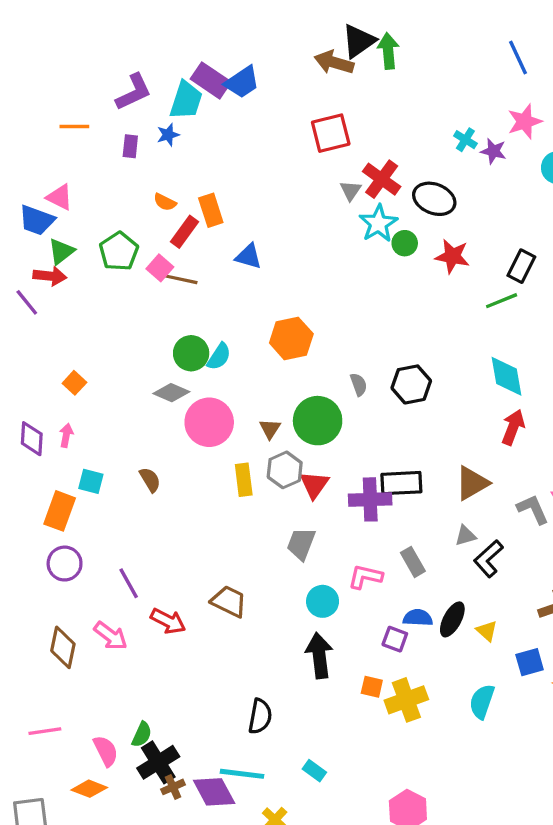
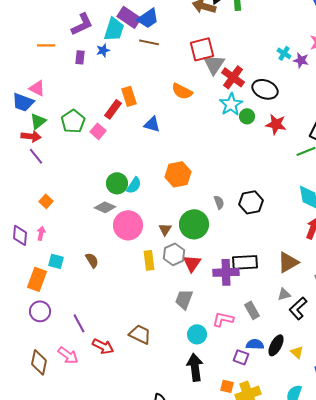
gray triangle: (350, 191) -> (214, 64), moved, size x1.6
orange semicircle: (165, 202) -> (182, 91), moved, size x1.5
brown line: (181, 279) -> (149, 42), moved
purple line: (27, 302) -> (36, 156), moved

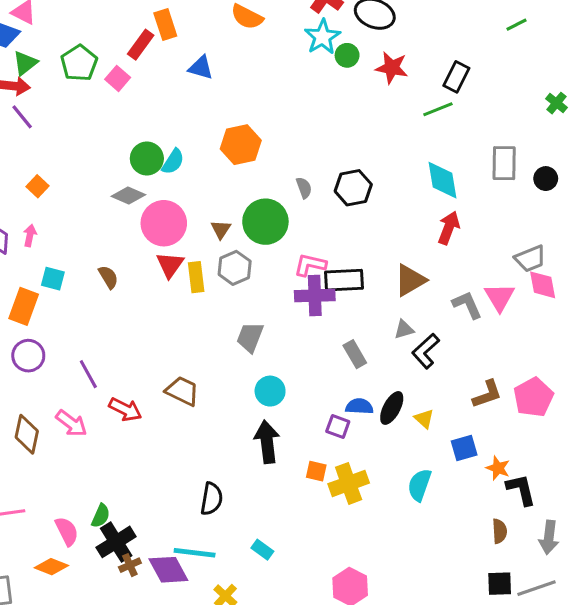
red triangle: (192, 263) -> (170, 265), moved
pink L-shape: (223, 319) -> (310, 265), moved

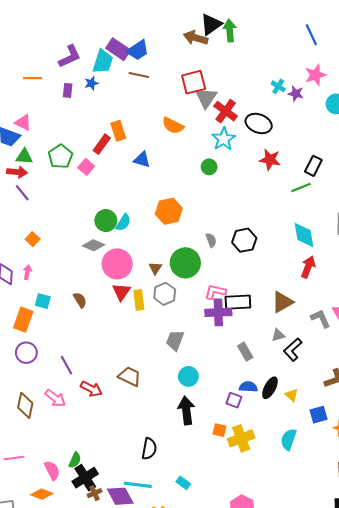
green circle: (347, 55) -> (209, 167), moved
green triangle: (25, 63) -> (24, 157), turned 42

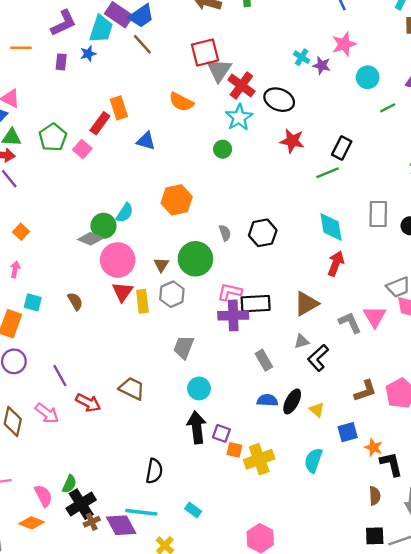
brown line: (139, 75) -> (142, 44), turned 36
green circle: (106, 221) -> (104, 226), moved
purple square: (234, 400) -> (221, 433), moved

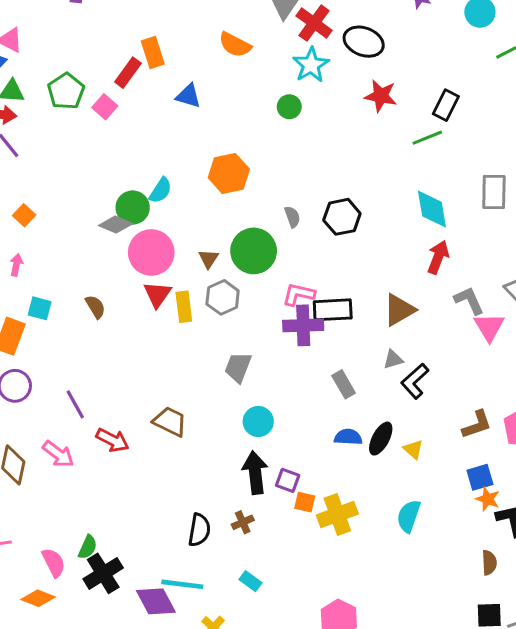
gray L-shape: (350, 322) -> (469, 301), moved
blue square: (348, 432) -> (480, 477), moved
brown cross: (92, 522) -> (243, 522), moved

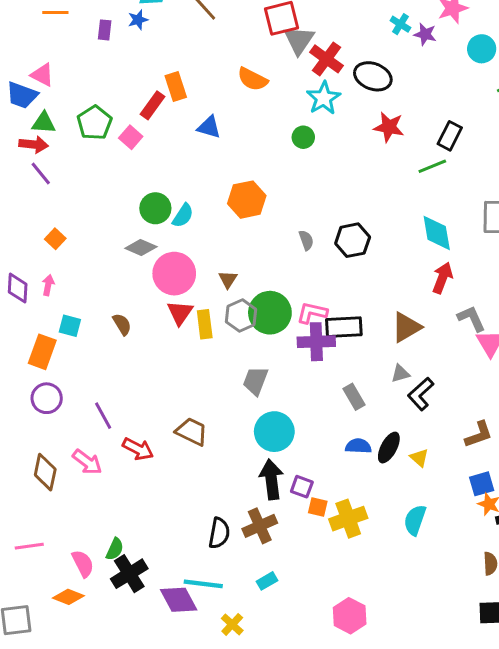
green circle: (133, 208) -> (155, 208), moved
green circle: (254, 251) -> (270, 313), moved
cyan circle: (258, 421) -> (274, 432), size x1.4
brown cross: (243, 522) -> (260, 526), size x1.6
cyan rectangle: (250, 581) -> (267, 581), turned -66

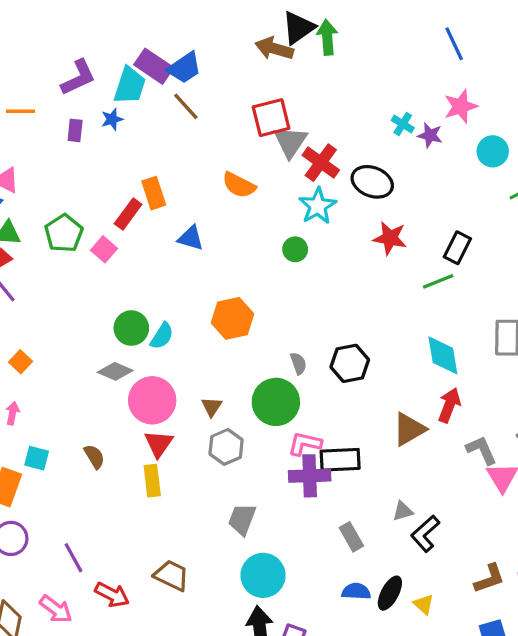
green circle: (270, 313) -> (276, 402), moved
yellow rectangle: (205, 324) -> (152, 481), moved
brown triangle: (406, 327) -> (409, 429), moved

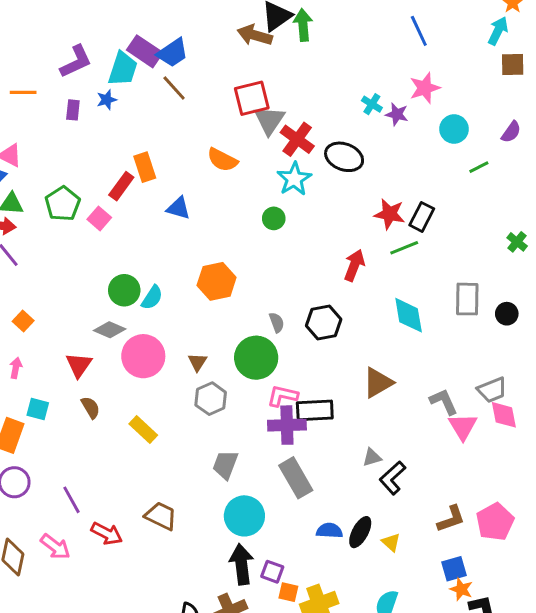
red star: (390, 238) -> (390, 214), moved
red arrow: (449, 405) -> (354, 265), moved
red triangle: (159, 444) -> (79, 365), moved
yellow rectangle: (152, 481) -> (143, 429), turned -40
gray rectangle: (351, 537) -> (296, 478), moved, size x1.5

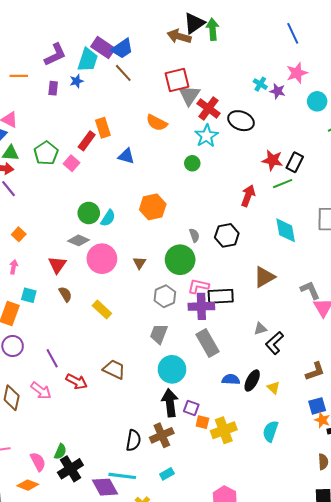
gray hexagon: (211, 399) -> (165, 296), moved

